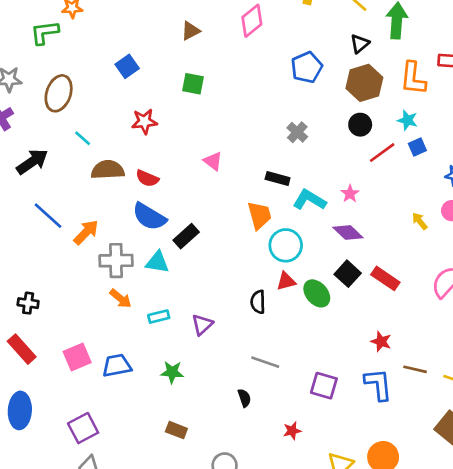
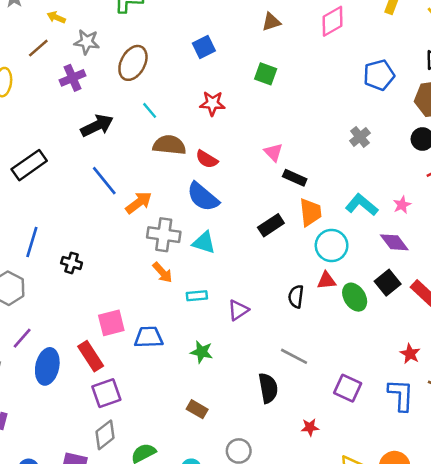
black rectangle: (278, 179) -> (295, 178), moved
black rectangle: (186, 236) -> (271, 225), moved
red rectangle: (22, 349) -> (91, 356), moved
black semicircle: (244, 398) -> (268, 388), size x1.6

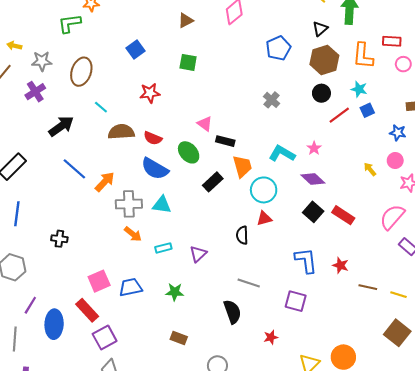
blue line: (32, 242) -> (17, 214), moved
green ellipse: (355, 297) -> (189, 152), moved
blue L-shape: (401, 395) -> (306, 260), moved

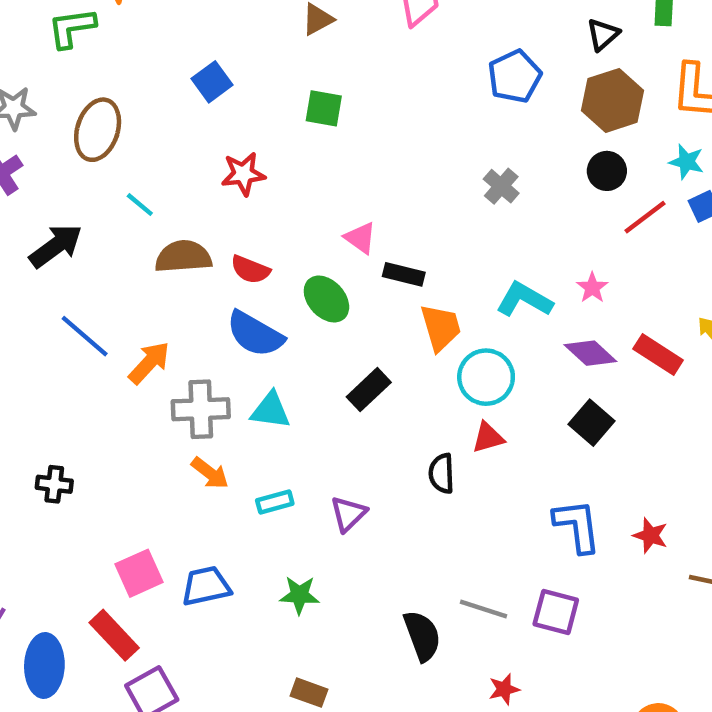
black rectangle: (213, 182) -> (369, 390), moved
red rectangle: (343, 215) -> (658, 355), moved
gray line: (249, 283) -> (483, 609), moved

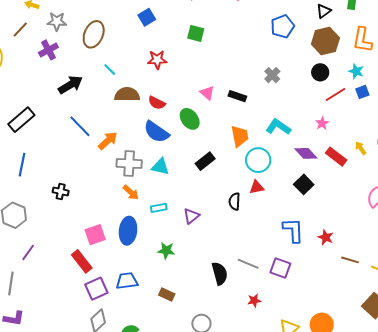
black rectangle: (404, 274) -> (237, 96), moved
pink star: (592, 288) -> (322, 123), moved
blue trapezoid: (206, 586) -> (127, 281), moved
blue ellipse: (44, 665) -> (128, 231), moved

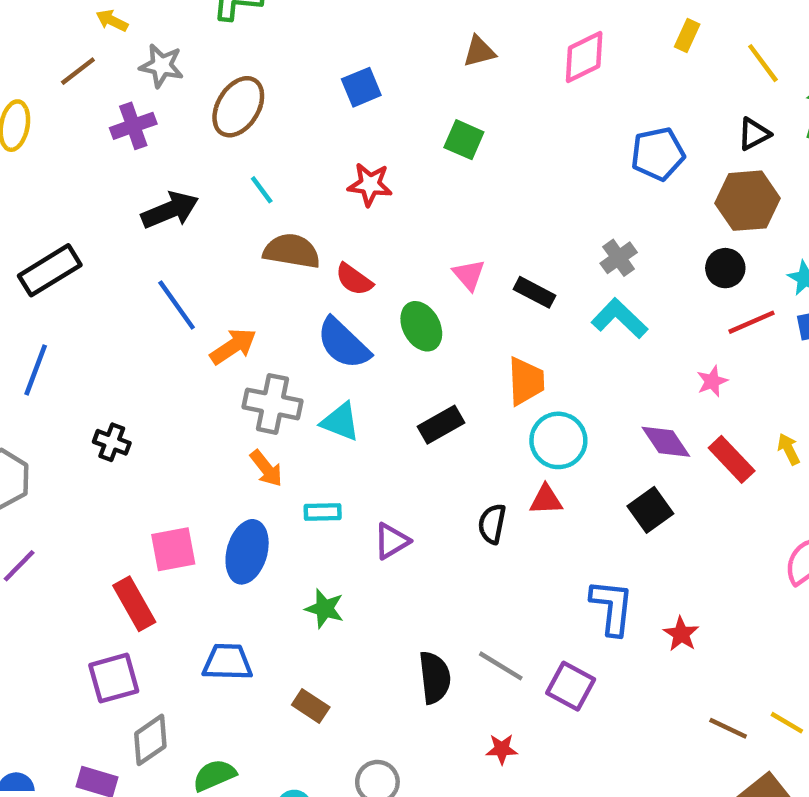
cyan L-shape: (278, 127) -> (619, 318), moved
brown line: (350, 260) -> (728, 728), moved
purple square: (96, 289) -> (114, 678), moved

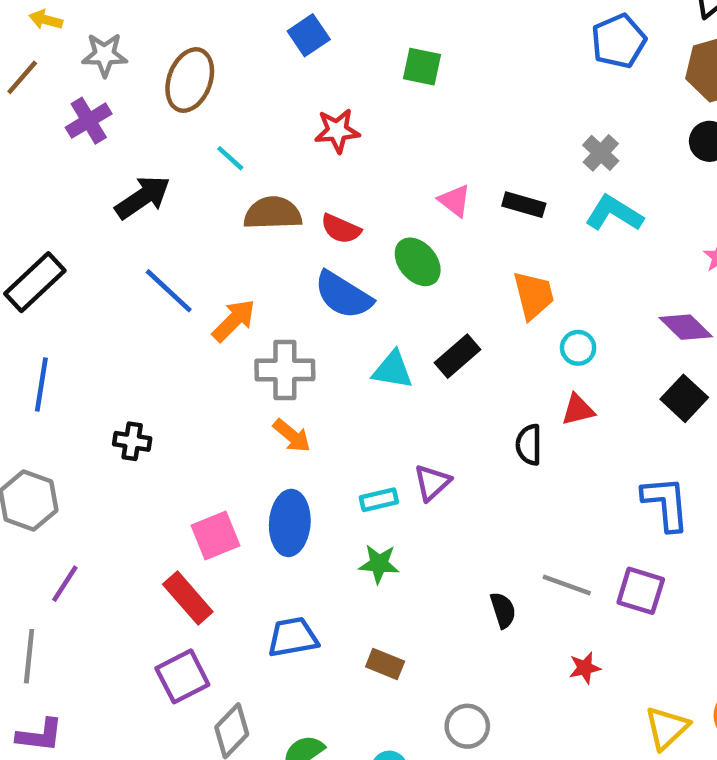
cyan triangle: (340, 422) -> (393, 370), moved
cyan circle: (558, 440) -> (578, 348), size x0.6
cyan rectangle: (323, 512) -> (379, 500), moved
black semicircle: (435, 678) -> (503, 610), size x0.7

